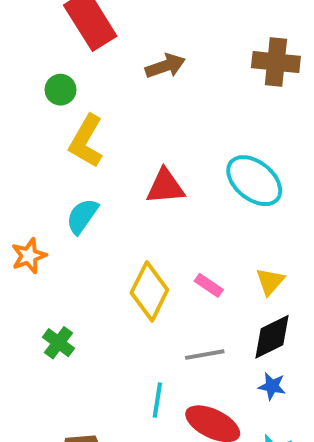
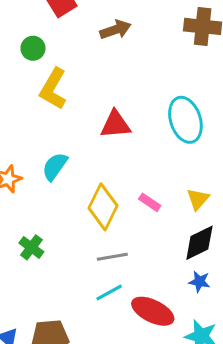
cyan ellipse: (254, 181) -> (185, 120), turned 33
cyan semicircle: (82, 216) -> (55, 167), moved
gray line: (205, 355) -> (112, 257), moved
cyan line: (157, 400) -> (109, 293), turned 52

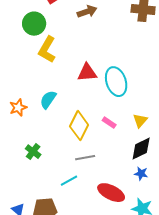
green circle: (33, 48) -> (34, 24), size x1.5
cyan ellipse: (185, 120) -> (116, 82), moved
cyan line: (109, 293) -> (69, 181), moved

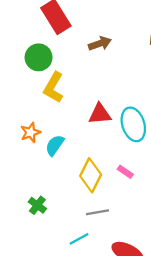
orange star: (18, 108) -> (30, 132), moved

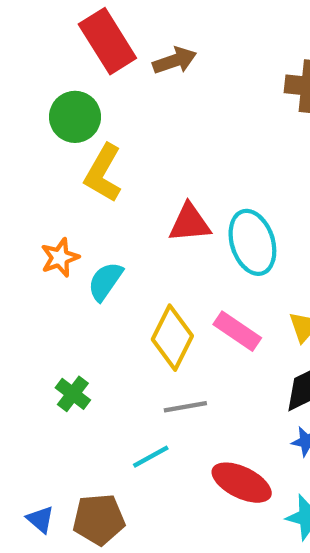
brown arrow: (100, 43) -> (175, 61), moved
pink rectangle: (125, 172) -> (237, 331), size x1.5

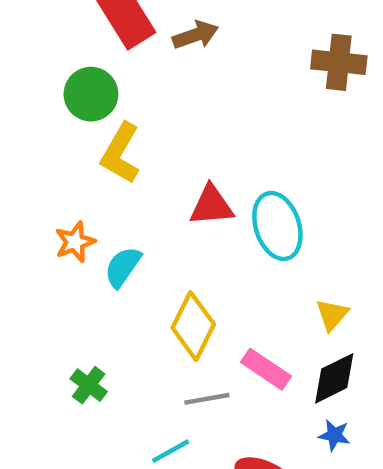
pink rectangle: (237, 331) -> (266, 369), moved

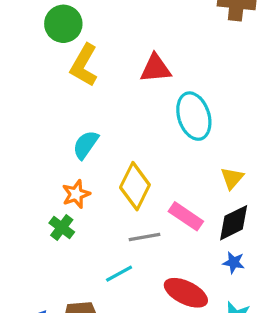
red triangle: (211, 206) -> (156, 68), moved
orange star: (75, 242) -> (76, 194), moved

